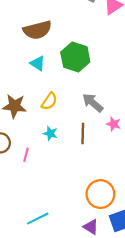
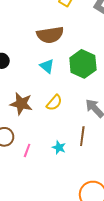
cyan star: (50, 133) -> (59, 147), moved

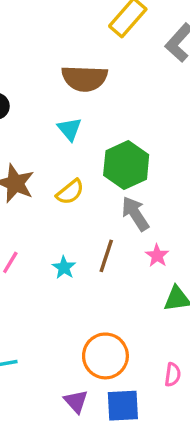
green hexagon: (83, 64) -> (126, 165), moved

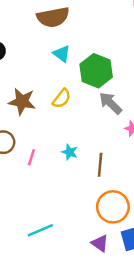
cyan triangle: (70, 129) -> (62, 54), moved
brown line: (106, 256) -> (100, 165), moved

